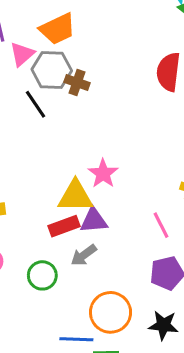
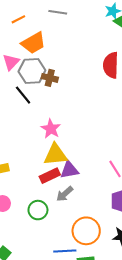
pink star: (103, 173) -> (51, 129), moved

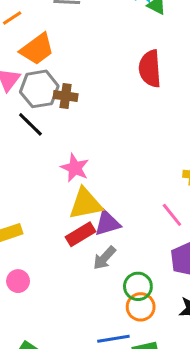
green circle: (38, 210) -> (138, 286), moved
orange circle: (86, 231) -> (141, 307), size x0.7

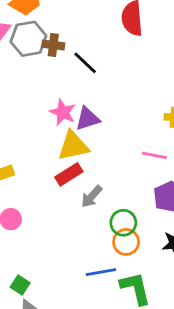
black line: (30, 124) -> (85, 63), moved
pink line: (172, 215) -> (154, 155), turned -40
purple triangle: (107, 223) -> (87, 119), moved

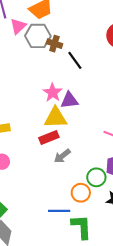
green circle: (123, 223) -> (96, 177), moved

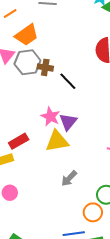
purple triangle: (69, 100) -> (68, 122), turned -36
red rectangle: (49, 137) -> (19, 141), moved

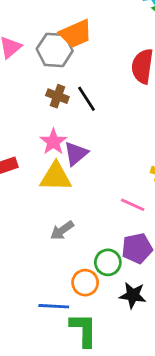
orange trapezoid: (27, 35) -> (76, 34), moved
gray hexagon: (27, 62) -> (55, 50), moved
brown cross: (45, 67) -> (57, 96), moved

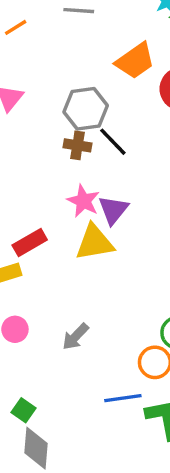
orange trapezoid: (76, 34) -> (135, 61), moved
gray hexagon: (55, 50) -> (86, 109), moved
gray arrow: (62, 230) -> (75, 337), moved

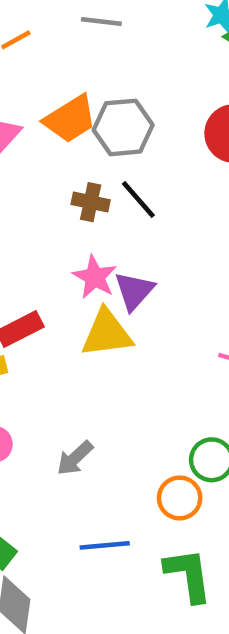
orange trapezoid: (135, 61) -> (70, 119), moved
gray hexagon: (86, 109) -> (123, 127), moved
blue line: (123, 398) -> (105, 545), moved

